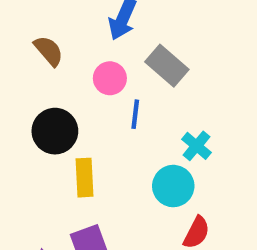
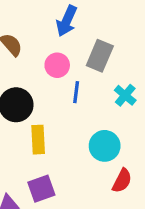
gray rectangle: (167, 66) -> (100, 56), turned 72
cyan cross: (196, 146) -> (125, 95), moved

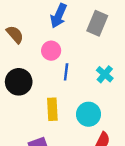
gray rectangle: (100, 56) -> (97, 23), moved
yellow rectangle: (38, 140) -> (52, 109), moved

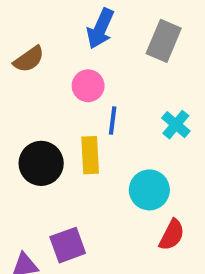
brown semicircle: (15, 34) -> (29, 59), turned 96
black circle: (19, 82) -> (41, 163), moved
yellow rectangle: (52, 109) -> (90, 155), moved

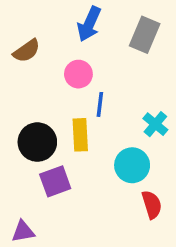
cyan cross: (176, 125) -> (155, 124), moved
red semicircle: (172, 235) -> (152, 205), turned -44
purple square: (68, 245) -> (55, 181), moved

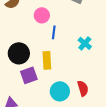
yellow rectangle: (80, 135) -> (47, 60), moved
cyan circle: (132, 165) -> (60, 91), moved

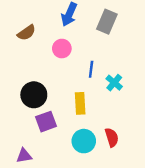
blue line: (54, 32) -> (91, 69), moved
yellow rectangle: (47, 60) -> (80, 103), moved

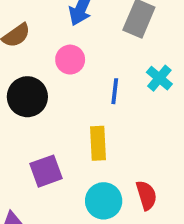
cyan cross: (114, 83) -> (159, 78), moved
black circle: (34, 95) -> (27, 97), moved

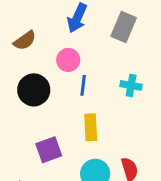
cyan cross: (159, 78) -> (131, 85), moved, turned -30
blue line: (115, 91) -> (83, 85), moved

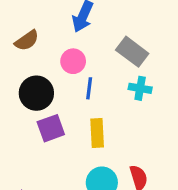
gray rectangle: (124, 27) -> (132, 52), moved, turned -76
purple square: (49, 150) -> (51, 128), moved

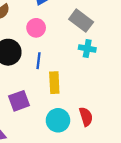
blue line: (89, 88) -> (38, 61), moved
purple square: (51, 128) -> (19, 101), moved

